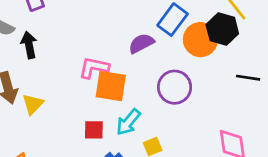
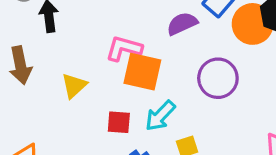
yellow triangle: (33, 104) -> (74, 86), moved

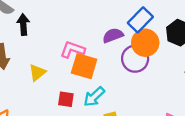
orange circle: (253, 24) -> (145, 43), moved
purple circle: (218, 78) -> (135, 59), moved

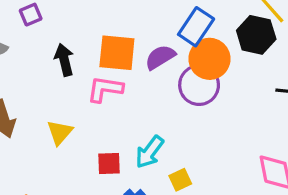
black arrow: (23, 25) -> (64, 60), moved
orange square: (84, 66) -> (117, 53), moved

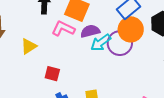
purple semicircle: (160, 57) -> (90, 31), moved
cyan arrow: (150, 152) -> (101, 43), moved

